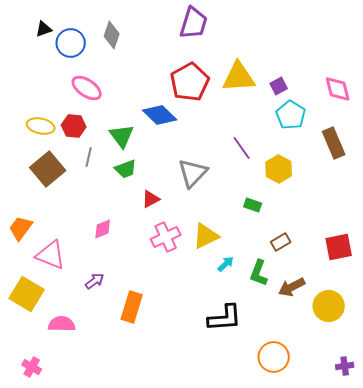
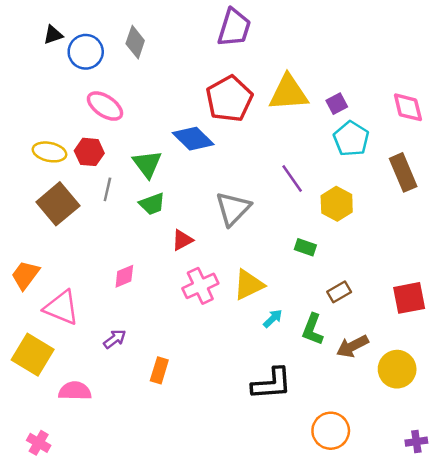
orange rectangle: (132, 307) -> (159, 370), size x0.7

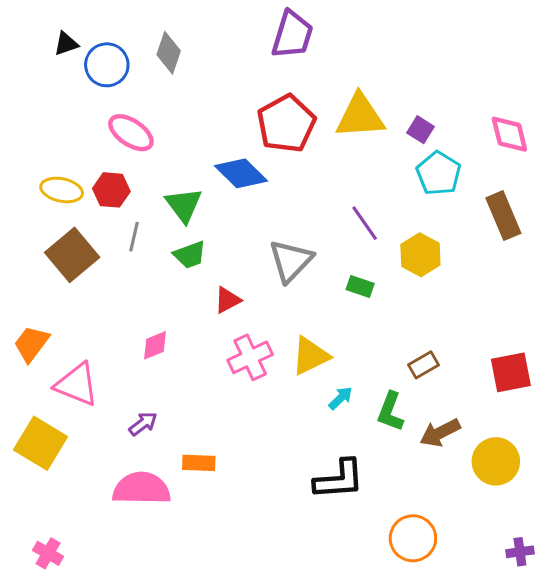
purple square: (337, 104) -> (420, 130), turned -30
green rectangle: (305, 247) -> (360, 286), moved
orange rectangle: (159, 370) -> (199, 463), turned 75
pink semicircle: (75, 391) -> (142, 489), moved, size x1.4

